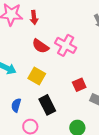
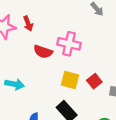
yellow square: (37, 76) -> (70, 80), moved

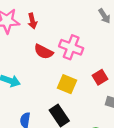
red square: (94, 81) -> (100, 77), moved

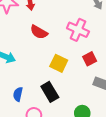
pink cross: (71, 47) -> (78, 30), moved

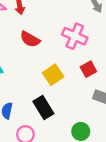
yellow square: (59, 63) -> (53, 75), turned 30

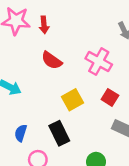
red square: (88, 69) -> (110, 97), turned -35

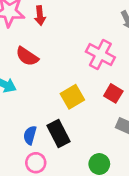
red semicircle: (52, 60) -> (27, 56), moved
blue semicircle: (21, 133) -> (30, 135), moved

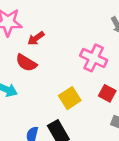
red arrow: (40, 16) -> (36, 38), moved, turned 63

